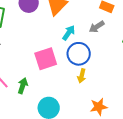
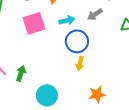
cyan arrow: (69, 33) -> (67, 20), turned 42
pink square: (46, 59) -> (34, 23), moved

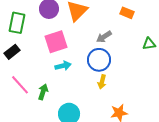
gray arrow: (95, 14) -> (104, 37), moved
cyan arrow: (67, 20) -> (63, 66), moved

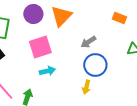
orange rectangle: (127, 13) -> (119, 18), moved
blue circle: (99, 60) -> (95, 65), moved

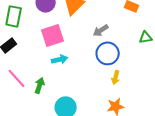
yellow arrow: (86, 87) -> (116, 77), moved

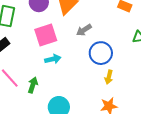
gray arrow: (101, 30) -> (84, 30), moved

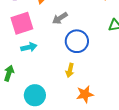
yellow arrow: (109, 77) -> (70, 70), moved

